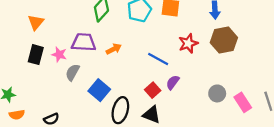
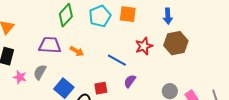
orange arrow: (114, 49) -> (77, 51), turned 56
pink star: (59, 55) -> (20, 77), moved
red square: (153, 90) -> (101, 88), moved, turned 32

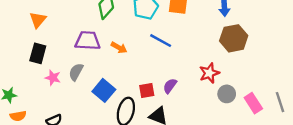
red star: (144, 46) -> (209, 73), moved
blue line: (117, 60) -> (161, 41), moved
purple semicircle: (130, 81) -> (170, 86), moved

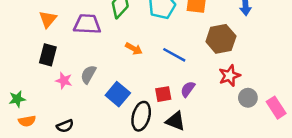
brown hexagon: (234, 38) -> (221, 39), moved
purple trapezoid: (88, 41) -> (87, 24), moved
blue line: (161, 41) -> (174, 55), moved

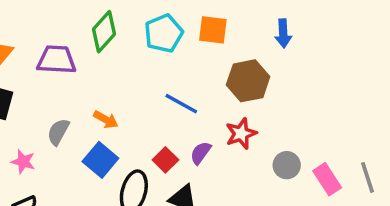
orange arrow: (134, 49) -> (106, 119), moved
red star: (230, 76) -> (241, 134), moved
pink star: (64, 81) -> (23, 162), moved
red square: (163, 94) -> (165, 160), turned -35

